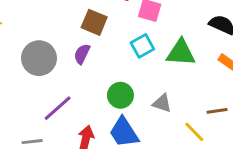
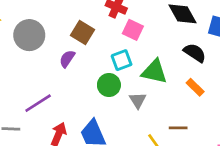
gray circle: (39, 58) -> (29, 35), moved
green circle: (120, 95) -> (109, 85), moved
gray triangle: (162, 103) -> (138, 100), moved, turned 30

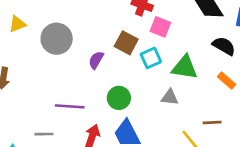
brown square: (82, 33) -> (126, 43), moved
green circle: (109, 85) -> (119, 98), moved
gray triangle: (138, 100) -> (170, 97), turned -48
purple line: (38, 103) -> (70, 106), turned 40

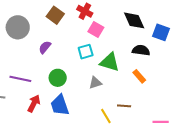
brown square: (126, 43) -> (55, 15), moved
black semicircle: (224, 46) -> (141, 50), turned -30
gray triangle: (170, 97) -> (95, 83), turned -32

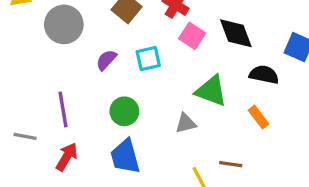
black diamond: (134, 20) -> (236, 33), moved
cyan square: (86, 52) -> (148, 59), moved
purple line: (20, 79) -> (63, 109), turned 65
red arrow: (34, 103) -> (67, 157), moved

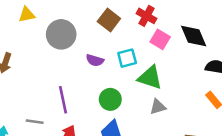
purple semicircle: (106, 60) -> (95, 60), turned -114
green triangle: (211, 91) -> (150, 78), moved

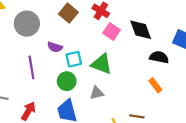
cyan square: (127, 58) -> (74, 59), moved
purple line: (63, 100) -> (31, 67), moved
gray triangle: (158, 107) -> (97, 93), moved

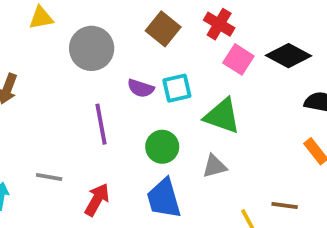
black diamond: (141, 30) -> (288, 56), turned -40
cyan square: (74, 59) -> (177, 88), moved

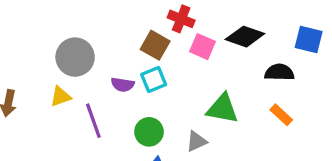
yellow triangle: (41, 18) -> (61, 96), moved
brown square: (163, 29) -> (155, 45), moved
green triangle: (222, 116) -> (222, 109), moved

